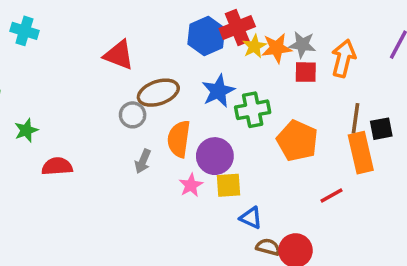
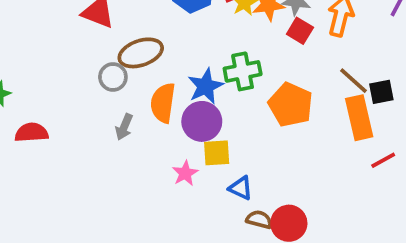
red square: (306, 72) -> (300, 31), turned 30
blue star: (218, 91) -> (205, 86), moved
brown line: (356, 118) -> (354, 81), turned -56
pink star: (191, 185) -> (185, 173), moved
red line: (332, 196) -> (383, 160), moved

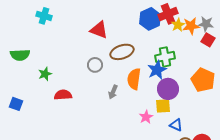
green cross: (243, 71) -> (165, 57), moved
gray circle: (113, 77) -> (95, 65), moved
purple circle: (202, 121) -> (168, 89), moved

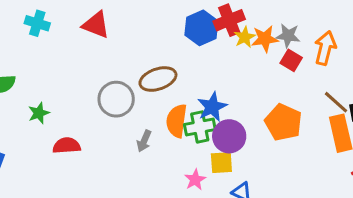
red triangle: (99, 30) -> (96, 25), moved
green cross: (165, 57) -> (200, 127), moved
gray circle: (95, 65) -> (116, 99), size x1.5

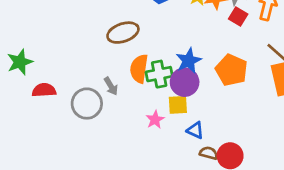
gray circle: (116, 99) -> (87, 104), moved
blue star: (212, 107) -> (189, 61), moved
green star: (39, 113) -> (20, 62), size x1.4
gray arrow: (144, 141) -> (111, 86), turned -54

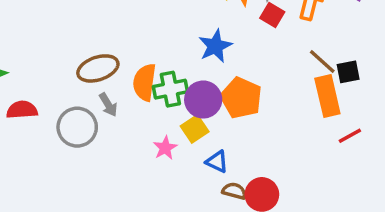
brown ellipse: (123, 33) -> (98, 68), moved
blue star: (189, 61) -> (215, 46), moved
orange pentagon: (231, 70) -> (241, 98), moved
yellow square: (178, 105) -> (195, 129), turned -30

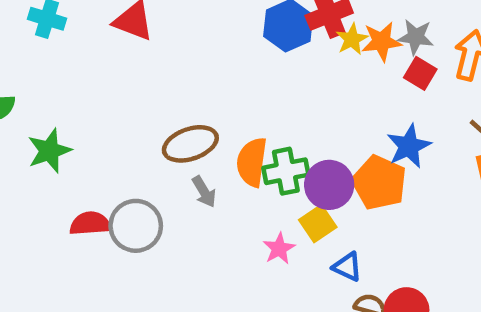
blue star: (215, 46) -> (409, 146), moved
red semicircle: (22, 110) -> (90, 224), moved
gray circle: (77, 127) -> (136, 226), moved

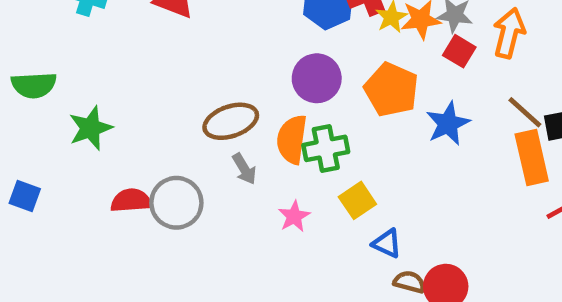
orange pentagon: (379, 183) -> (391, 90), moved
purple circle: (329, 185) -> (317, 78), moved
pink star: (279, 249) -> (294, 216), moved

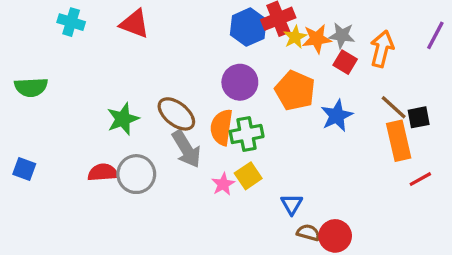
brown ellipse: (231, 121) -> (176, 114), turned 57
green star: (90, 128) -> (123, 119), moved
gray arrow: (244, 169) -> (186, 149), size x1.6
yellow square: (357, 200) -> (248, 176), moved
blue triangle: (387, 243) -> (292, 204), turned 35

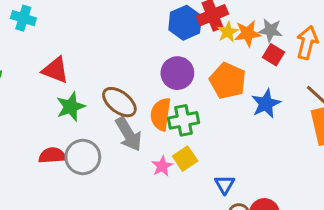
red triangle: (135, 24) -> (55, 70), moved

